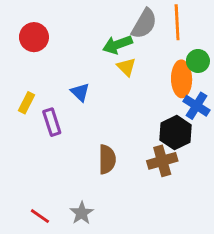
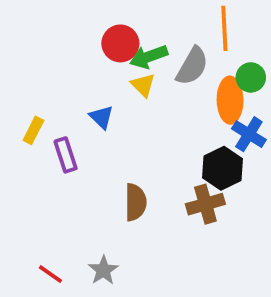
gray semicircle: (144, 24) -> (192, 66), moved
red circle: (34, 37) -> (120, 43), moved
yellow triangle: (126, 67) -> (143, 85), moved

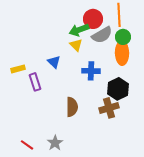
red circle: (120, 43) -> (93, 19), moved
gray semicircle: (192, 66) -> (102, 35), turned 30
green circle: (251, 77) -> (123, 37), moved
yellow rectangle: (33, 130) -> (18, 69), turned 48
blue cross: (249, 134) -> (91, 71), moved, turned -30

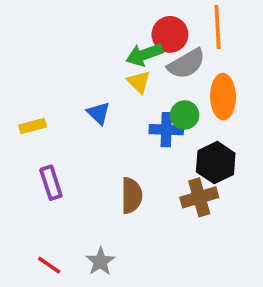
green circle: (123, 37) -> (185, 115), moved
purple rectangle: (35, 82) -> (51, 183), moved

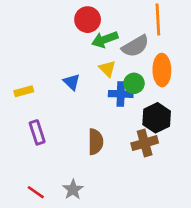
red circle: (170, 34) -> (88, 20), moved
yellow triangle: (139, 82) -> (107, 69), moved

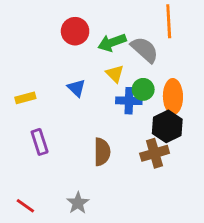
red circle: (88, 20) -> (75, 31), moved
gray semicircle: (135, 46) -> (145, 50), turned -108
orange ellipse: (162, 70) -> (173, 96), moved
red line: (36, 192) -> (25, 206), moved

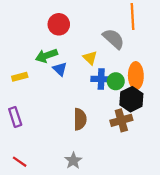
green arrow: (112, 43) -> (46, 56), moved
green circle: (143, 89) -> (116, 81), moved
purple rectangle: (40, 142) -> (15, 117), moved
gray star: (78, 203) -> (73, 161), moved

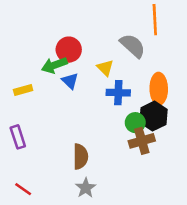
red circle: (59, 24) -> (69, 50), moved
green circle: (116, 81) -> (135, 123), moved
brown semicircle: (80, 119) -> (80, 157), moved

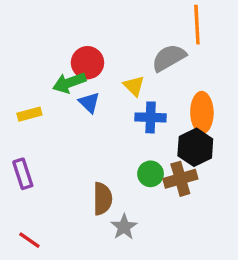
gray semicircle: (133, 46) -> (169, 58), turned -72
green circle: (135, 123) -> (151, 174), moved
gray star: (86, 188) -> (124, 227), moved

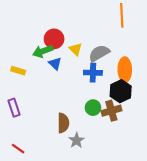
gray semicircle: (169, 58) -> (99, 53), moved
yellow triangle: (134, 86) -> (76, 49), moved
yellow rectangle: (29, 114) -> (18, 71), turned 32

